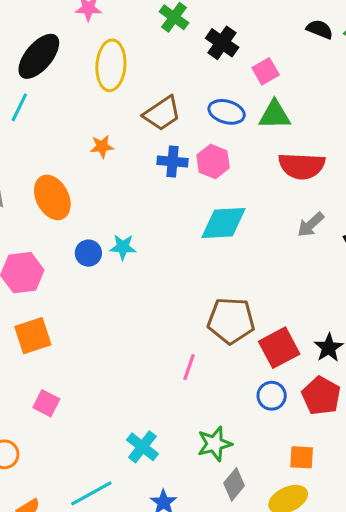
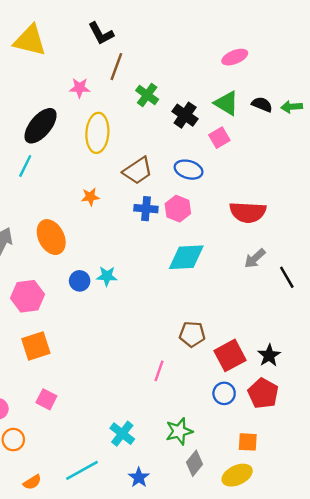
green triangle: (275, 115) -> (226, 103), moved, turned 32
brown pentagon: (231, 321) -> (192, 334), size x0.7

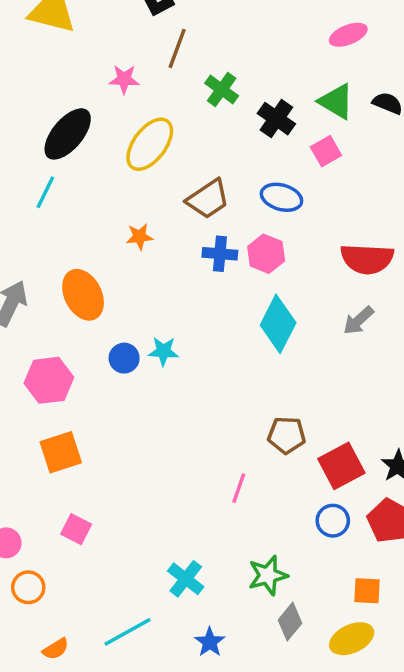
yellow ellipse: (97, 133) -> (150, 144), turned 33
cyan diamond: (186, 257) -> (278, 324), turned -60
gray arrow: (255, 258) -> (358, 320), moved

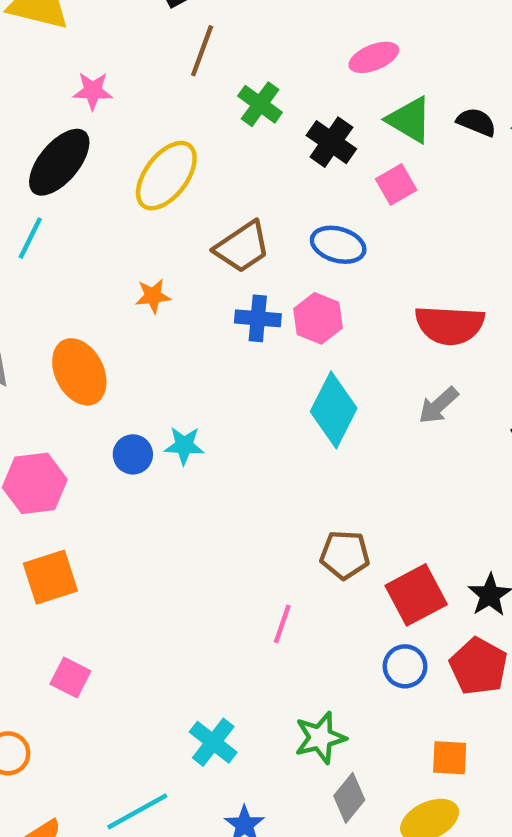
pink ellipse: (348, 35) -> (374, 57), moved
pink star: (124, 79) -> (93, 91), moved

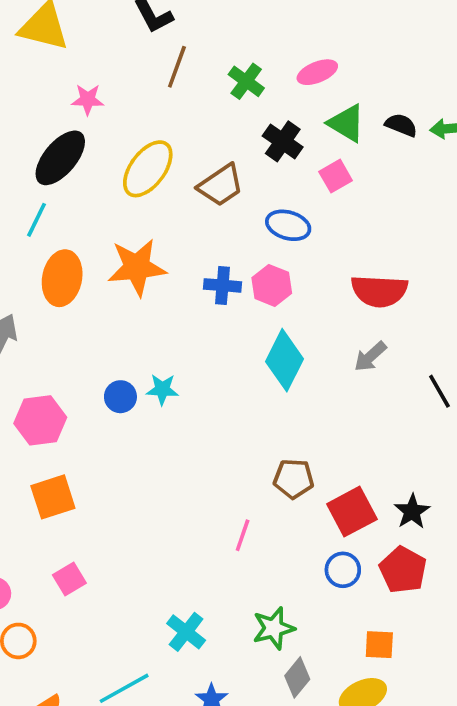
green cross: (260, 104) -> (246, 81), moved
brown trapezoid: (242, 247) -> (221, 185), moved
orange star: (153, 296) -> (137, 267), size x2.0
orange ellipse: (79, 372) -> (62, 278), moved, turned 38
pink square: (70, 678) -> (69, 579), turned 32

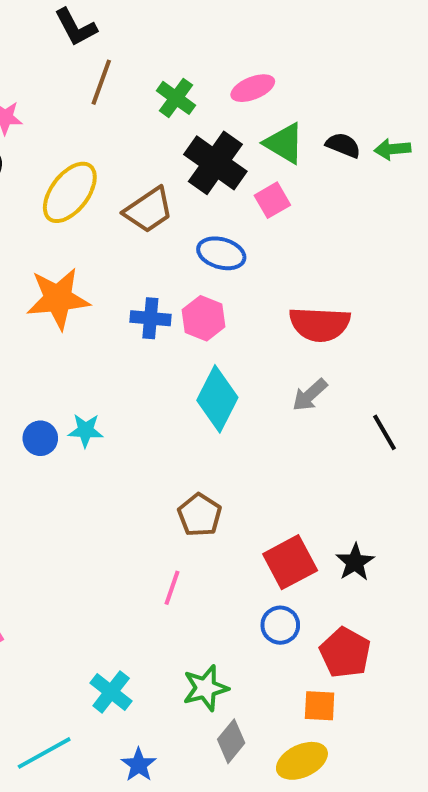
black cross: (283, 141) -> (215, 163), size x1.4
brown pentagon: (294, 479) -> (200, 515), moved, turned 30
red pentagon: (403, 570) -> (345, 653), moved

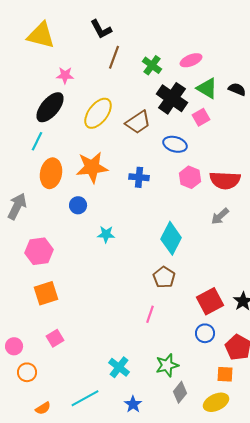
pink hexagon: (204, 318) -> (190, 177), moved
cyan diamond: (217, 399) -> (171, 238), moved
blue circle: (40, 438) -> (78, 205), moved

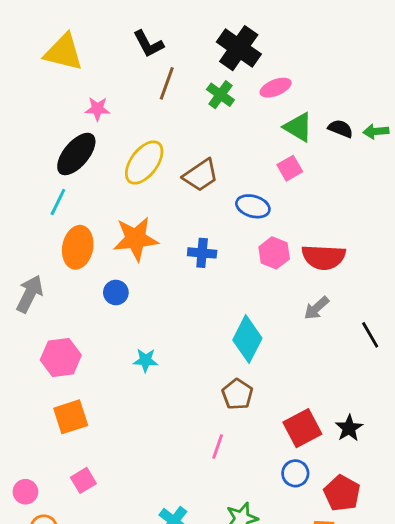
black cross: (172, 98) -> (239, 48), moved
cyan star: (106, 234) -> (146, 360), moved

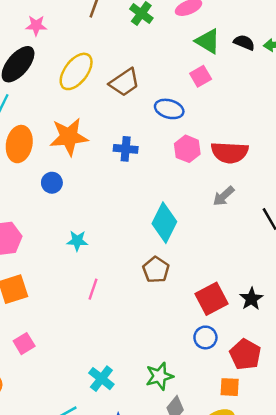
pink line: (218, 447) -> (93, 289), moved

